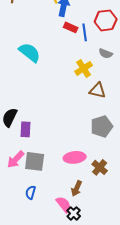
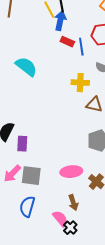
yellow cross: (84, 68) -> (80, 83), turned 36
brown arrow: (77, 188) -> (73, 203), turned -42
blue semicircle: (31, 192) -> (27, 207), size x1.5

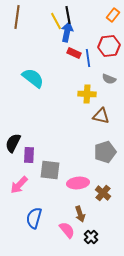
gray square: (31, 176) -> (50, 170), moved
black cross: (70, 228) -> (91, 237), moved

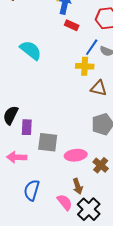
blue line: (88, 58) -> (92, 47), moved, turned 42
pink arrow: (19, 185) -> (17, 157), turned 48
black cross: (91, 237) -> (89, 209), size x1.6

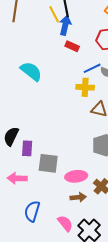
blue line: (92, 47) -> (92, 68), turned 30
brown arrow: (78, 186) -> (78, 197), moved, turned -77

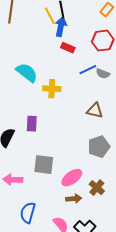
yellow cross: (85, 87) -> (52, 89), moved
purple rectangle: (27, 148) -> (32, 124), moved
pink ellipse: (76, 176) -> (72, 178), turned -30

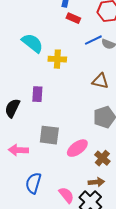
brown arrow: (74, 199) -> (96, 182), moved

